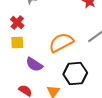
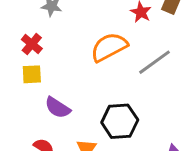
orange semicircle: (61, 42) -> (109, 47), moved

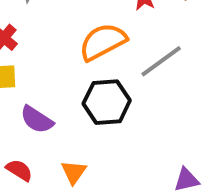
black hexagon: (120, 121) -> (107, 102), moved

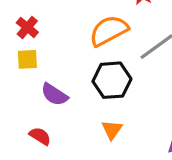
orange triangle: (74, 172) -> (112, 130), moved

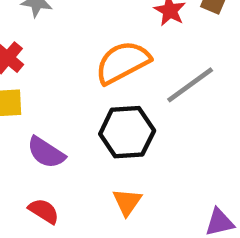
red semicircle: (40, 136) -> (44, 211), moved

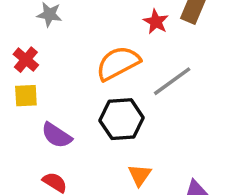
orange triangle: (127, 202) -> (140, 175), moved

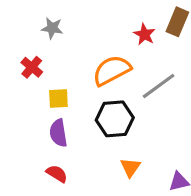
yellow square: (26, 96) -> (58, 99), moved
purple semicircle: (57, 135) -> (58, 133), turned 48

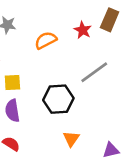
orange semicircle: (112, 70) -> (46, 40), moved, size x0.7

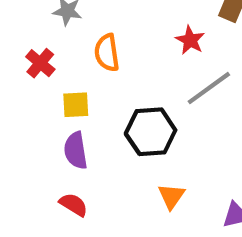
red star: (83, 30) -> (190, 40), moved
orange semicircle: (46, 40) -> (107, 53), moved, turned -70

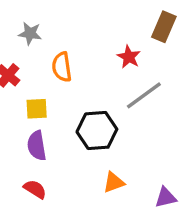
orange triangle: (171, 196) -> (114, 182), turned 35

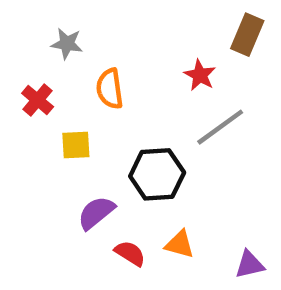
purple semicircle: (37, 146) -> (96, 213), moved, turned 60
orange triangle: (114, 182) -> (180, 244), turned 35
red semicircle: (35, 189) -> (130, 253), moved

